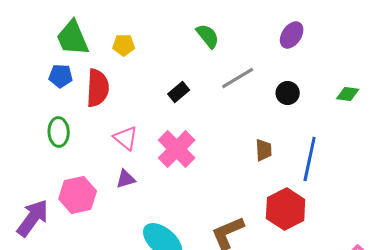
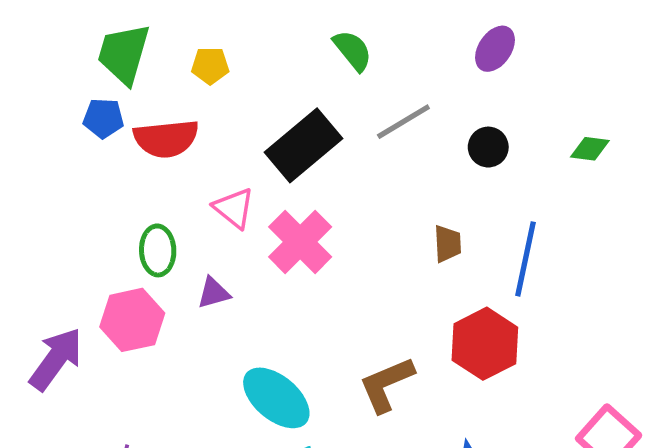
green trapezoid: (73, 38) -> (124, 54), turned 39
red semicircle: (98, 88) -> (166, 139), turned 81
black rectangle: (179, 92) -> (303, 145), size x2.0
green ellipse: (59, 132) -> (158, 250), moved
pink triangle: (126, 138) -> (234, 208), moved

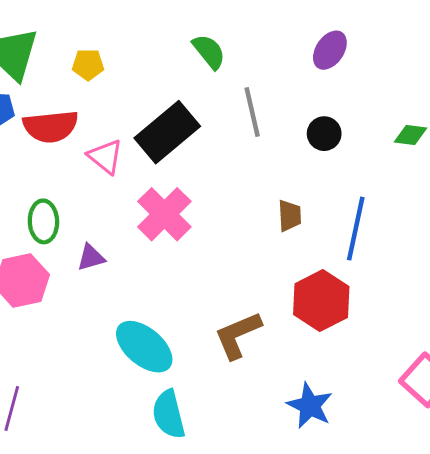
gray line: (403, 122) -> (252, 112), turned -72
pink triangle: (234, 208) -> (105, 157), moved

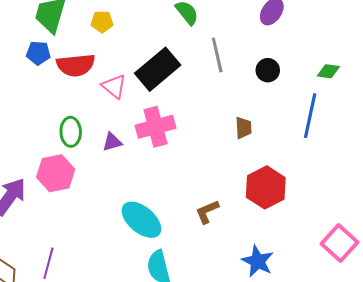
pink cross: (164, 214) -> (156, 127), turned 30
blue line: (356, 229) -> (310, 116), moved
purple triangle: (91, 257) -> (112, 142), moved
brown L-shape: (238, 335) -> (207, 212), size x0.7

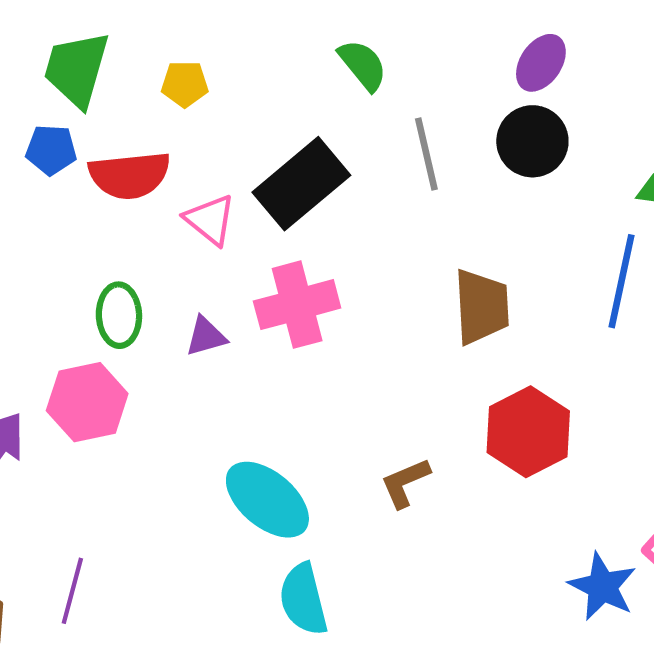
black circle: (268, 70) -> (532, 141), moved, size x1.4
brown trapezoid: (244, 128) -> (482, 307), size x1.6
blue star: (258, 261) -> (602, 587), moved

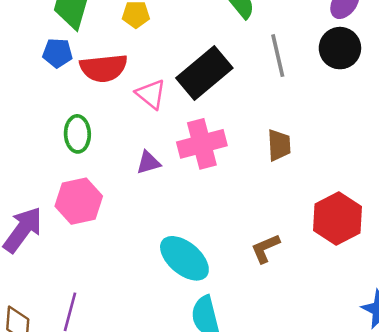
brown trapezoid: (482, 307) -> (279, 145), moved, size x0.7
green ellipse: (119, 315) -> (77, 134), moved

